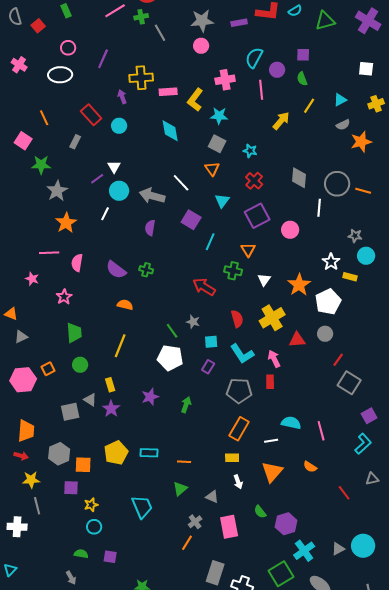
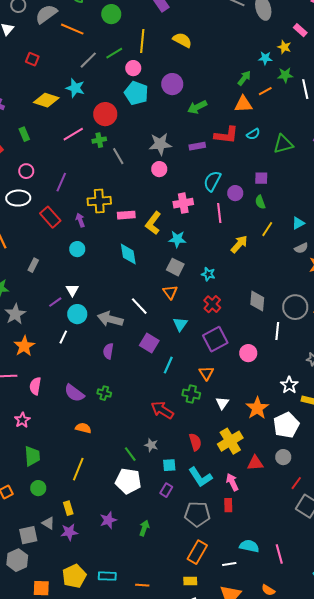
red rectangle: (91, 115) -> (50, 217), moved
purple star: (111, 409) -> (69, 532), turned 30
gray hexagon: (59, 454) -> (17, 560), moved

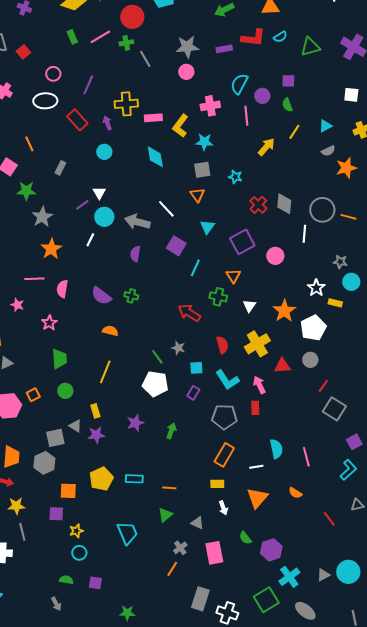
green rectangle: (24, 134) -> (72, 37), moved
gray square: (175, 267) -> (202, 170), turned -36
red cross: (212, 304) -> (258, 205), moved
cyan semicircle: (249, 546) -> (276, 449), turned 66

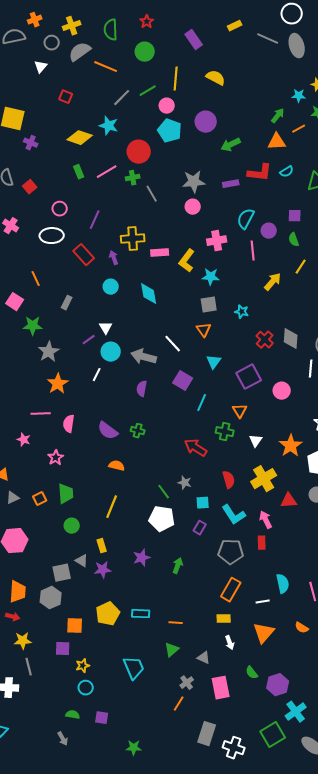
cyan diamond: (155, 157) -> (149, 294), moved
orange square: (33, 395) -> (40, 499), moved

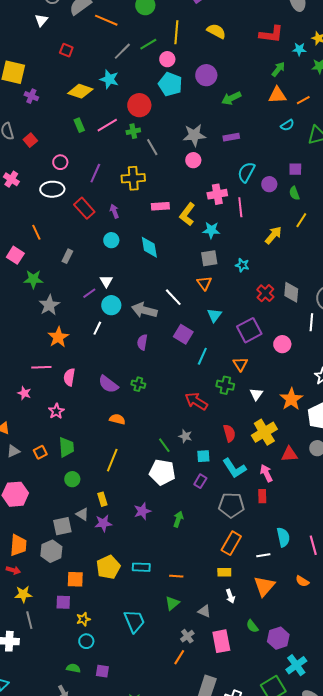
orange line: (299, 129) -> (303, 100), moved
red L-shape: (260, 173) -> (271, 34), moved
yellow cross: (133, 239) -> (133, 178), moved
pink line: (253, 251) -> (240, 207), moved

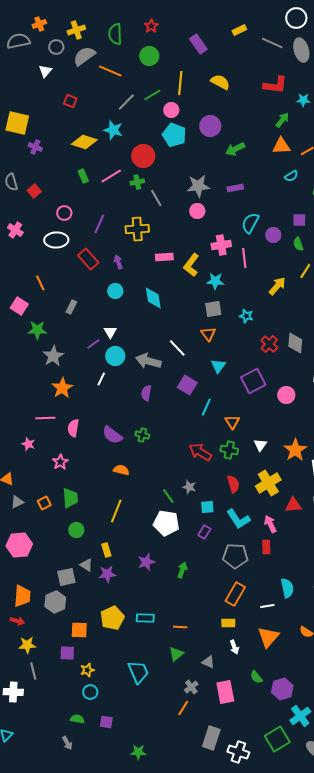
orange triangle: (240, 364) -> (232, 422), moved
green cross: (225, 385) -> (229, 450), moved

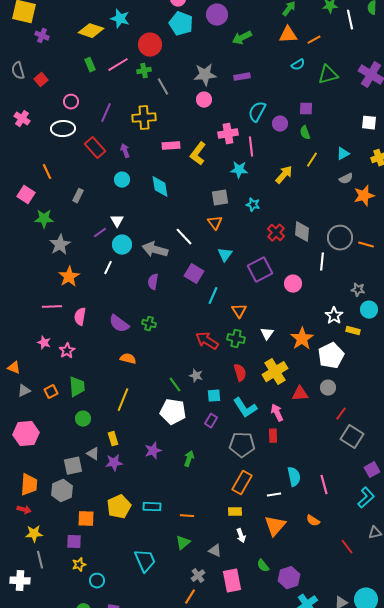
cyan star: (215, 281) -> (239, 170), moved
pink star: (28, 444) -> (44, 343), moved
yellow star: (87, 670) -> (79, 565), moved

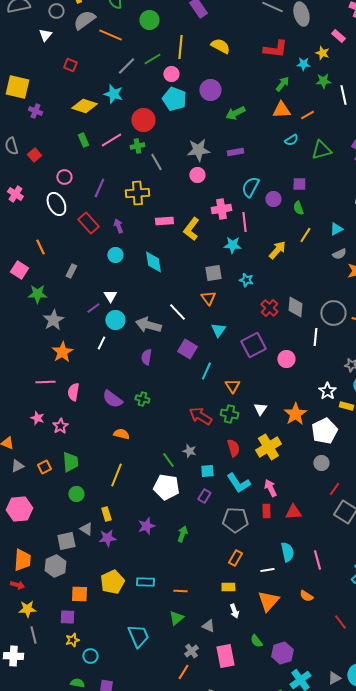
white ellipse: (63, 129) -> (56, 204), turned 65
red triangle: (300, 394) -> (293, 512), moved
orange rectangle: (242, 483) -> (235, 558), size x0.7

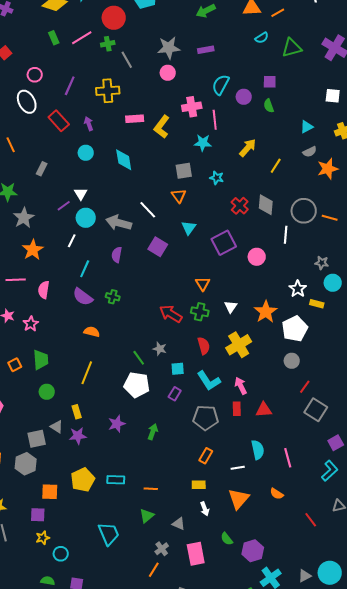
yellow line: (305, 235) -> (276, 166), moved
cyan line: (206, 371) -> (85, 269), moved

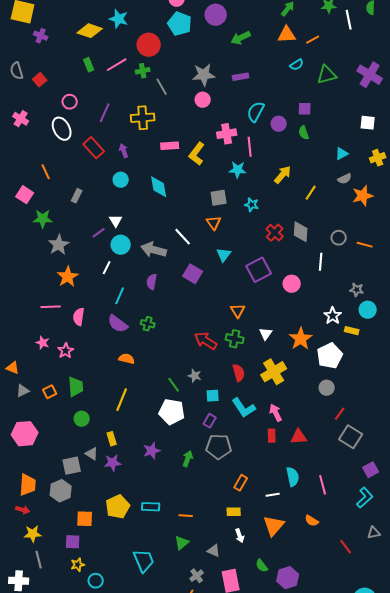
gray circle: (304, 211) -> (339, 238), size x0.6
gray pentagon: (206, 418) -> (219, 447), moved

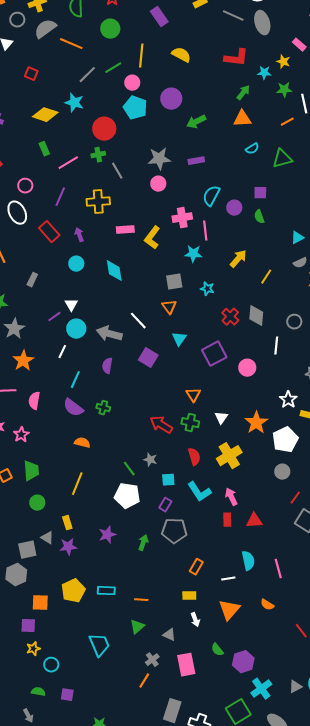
orange line: (313, 40) -> (287, 122), moved
pink line: (117, 65) -> (68, 163), moved

